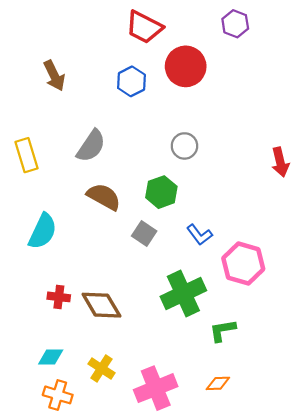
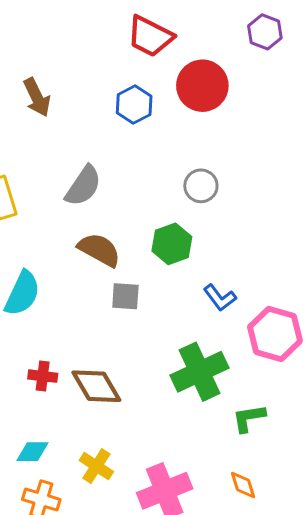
gray square: (144, 234) -> (125, 296), moved, turned -30
orange diamond: (218, 383) -> (243, 485), turned 75

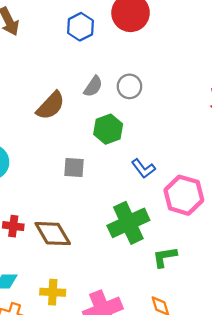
gray semicircle: (83, 186) -> (93, 86), moved, size x0.7
brown semicircle: (99, 250) -> (51, 106), moved, turned 104
yellow cross: (96, 466) -> (53, 292), turned -30

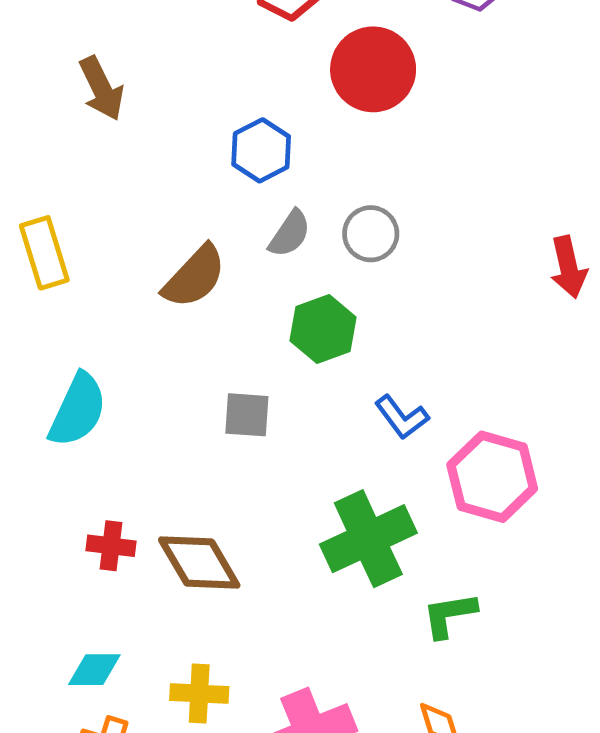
blue hexagon: (80, 27) -> (261, 150), moved

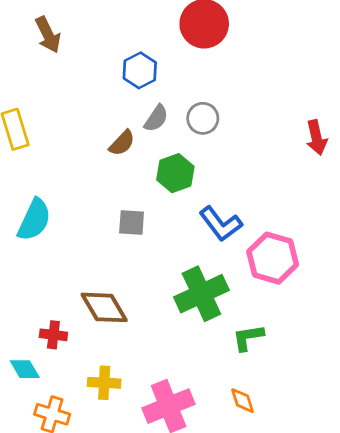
brown semicircle: (194, 277) -> (122, 143), moved, size x0.7
blue L-shape: (402, 417) -> (221, 224), size x1.4
red cross: (111, 546) -> (53, 335), moved
cyan diamond: (94, 670) -> (25, 369), moved, turned 60

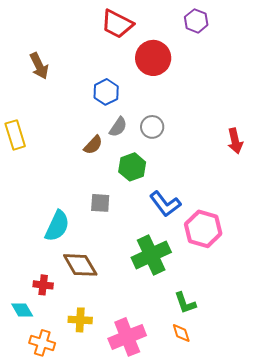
cyan semicircle: (34, 220) -> (57, 226), moved
green L-shape: (248, 338) -> (185, 303), moved, turned -100

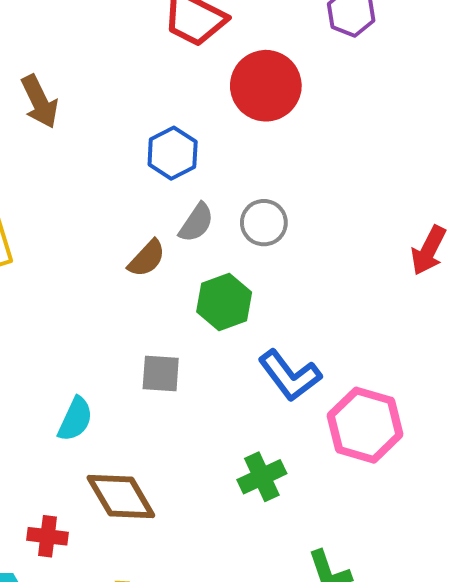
red arrow: (235, 141) -> (429, 250), turned 40
cyan semicircle: (57, 226) -> (75, 419), size x0.7
green cross: (151, 255) -> (262, 477), size x0.6

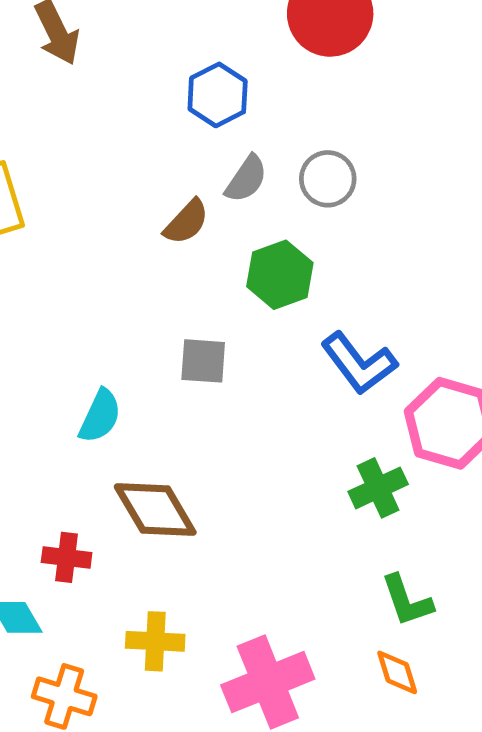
green cross: (262, 477) -> (378, 488), moved

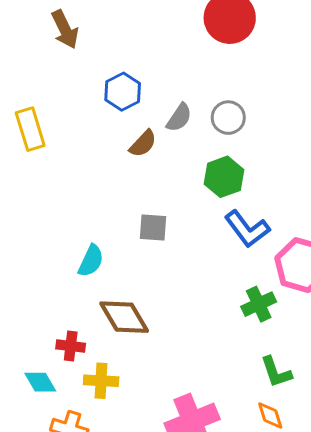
blue hexagon: (218, 95) -> (123, 92), moved
green hexagon: (280, 275) -> (224, 177), moved
yellow cross: (155, 641) -> (101, 381), moved

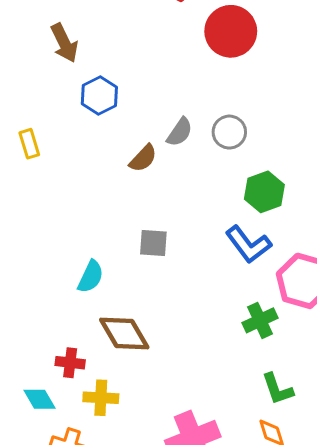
blue hexagon: (123, 92) -> (99, 96), moved
yellow rectangle: (30, 129) -> (29, 144), size x0.7
green hexagon: (224, 177) -> (264, 192), moved

